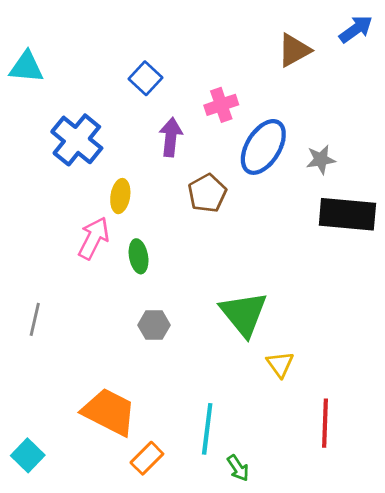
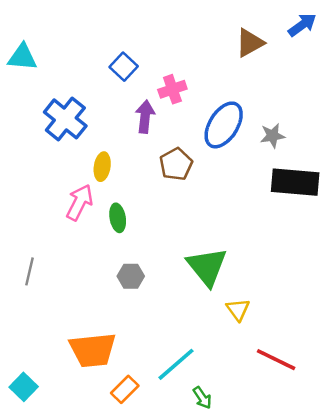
pink cross: (221, 105) -> (172, 89), moved
orange trapezoid: (109, 412) -> (93, 350), turned 147
red line: (325, 423) -> (276, 360), turned -66
cyan line: (207, 429) -> (176, 364), turned 42

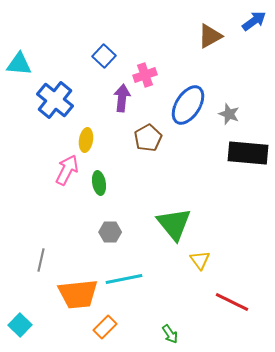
cyan triangle: (22, 57) -> (19, 64), moved
gray star: (272, 136) -> (229, 114), turned 30
gray line: (30, 271) -> (41, 260), moved
cyan line: (176, 364) -> (124, 279), moved, turned 30

